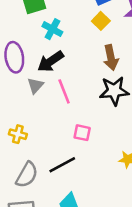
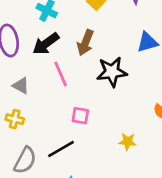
brown arrow: (111, 58) -> (85, 43), moved, turned 35
gray triangle: (35, 85) -> (21, 86), moved, turned -42

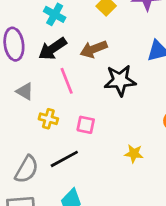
brown arrow: (85, 43) -> (94, 49), turned 45
yellow cross: (15, 119) -> (48, 119), moved

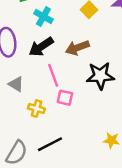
pink square: (86, 125) -> (65, 98), moved

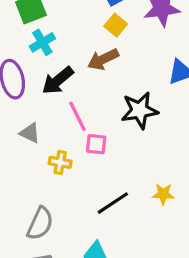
cyan cross: (43, 16) -> (42, 42), moved, turned 36
brown arrow: (77, 48) -> (103, 59), moved
black line: (50, 144) -> (113, 203), moved

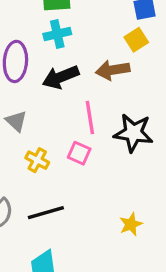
pink line: (78, 116) -> (90, 117), moved
yellow star: (163, 194) -> (131, 224), turned 30
black line: (113, 203) -> (46, 213), moved

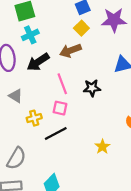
black star: (133, 133) -> (92, 88), size x0.7
yellow cross: (37, 160) -> (34, 118), turned -32
black line: (46, 213) -> (56, 133), moved

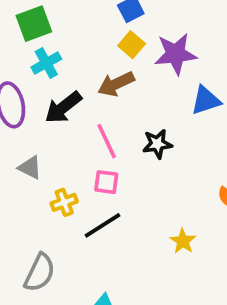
purple star: (114, 20) -> (176, 54), moved

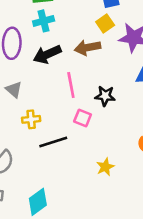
pink square: (106, 182) -> (83, 118), moved

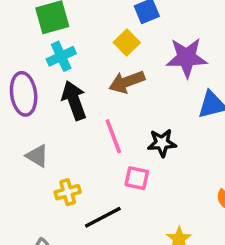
yellow square: (105, 23) -> (127, 42), moved
black arrow: (47, 54) -> (74, 100), turned 104

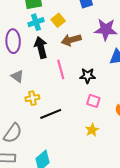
yellow square: (127, 42) -> (58, 20), moved
pink square: (137, 178) -> (93, 101), moved

